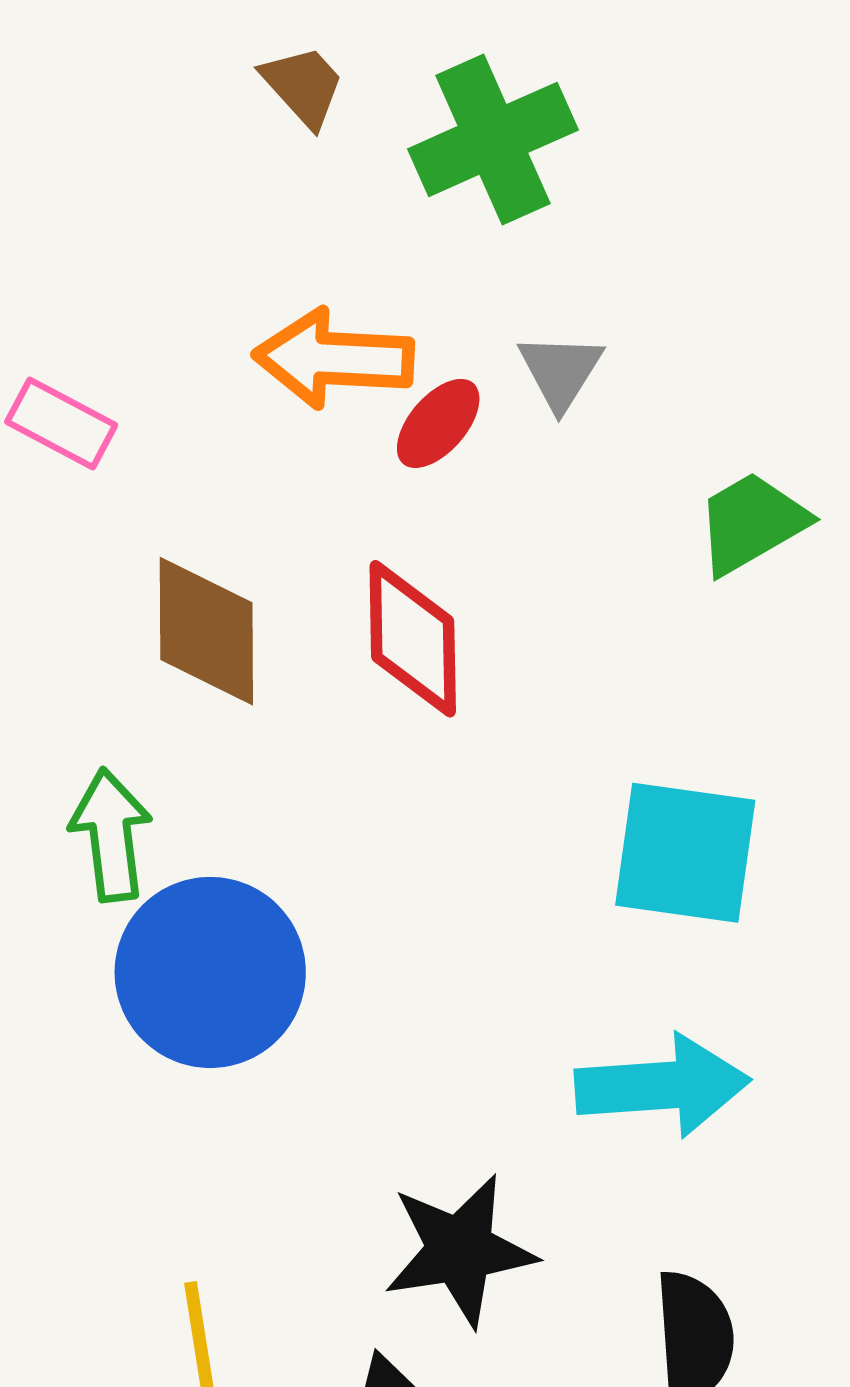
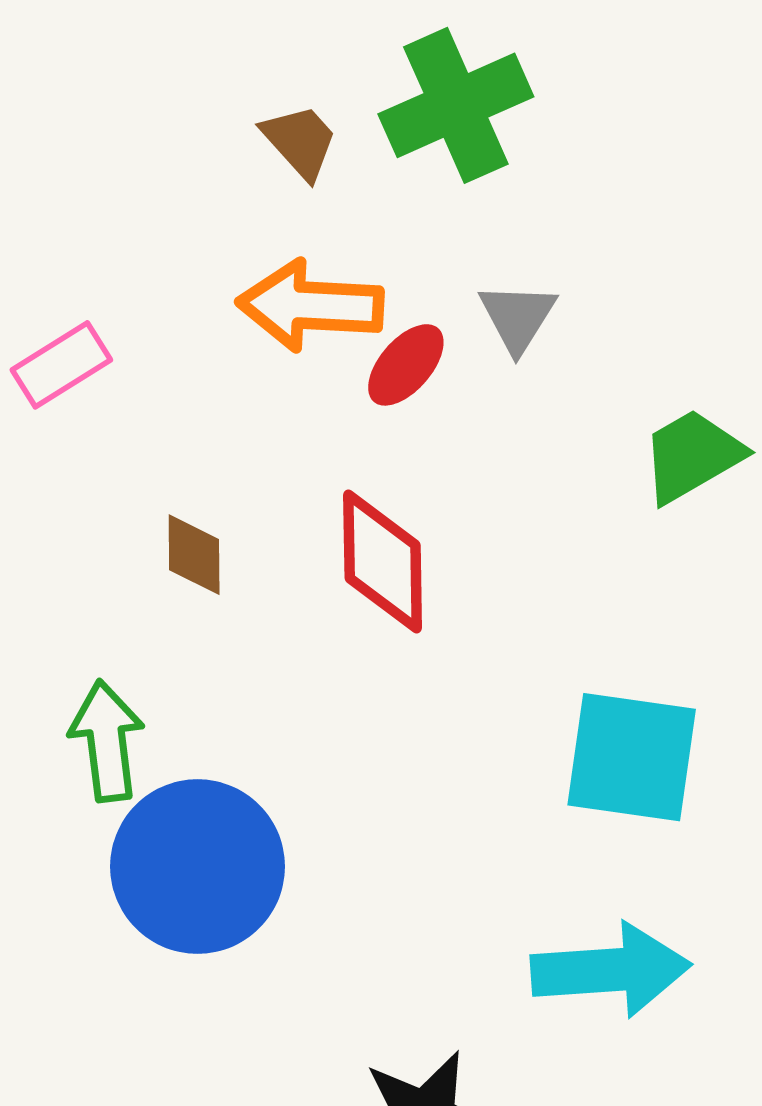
brown trapezoid: (303, 86) -> (300, 141), moved
pink rectangle: (61, 423) -> (61, 365), turned -60
brown diamond: (206, 631) -> (194, 555), size x0.6

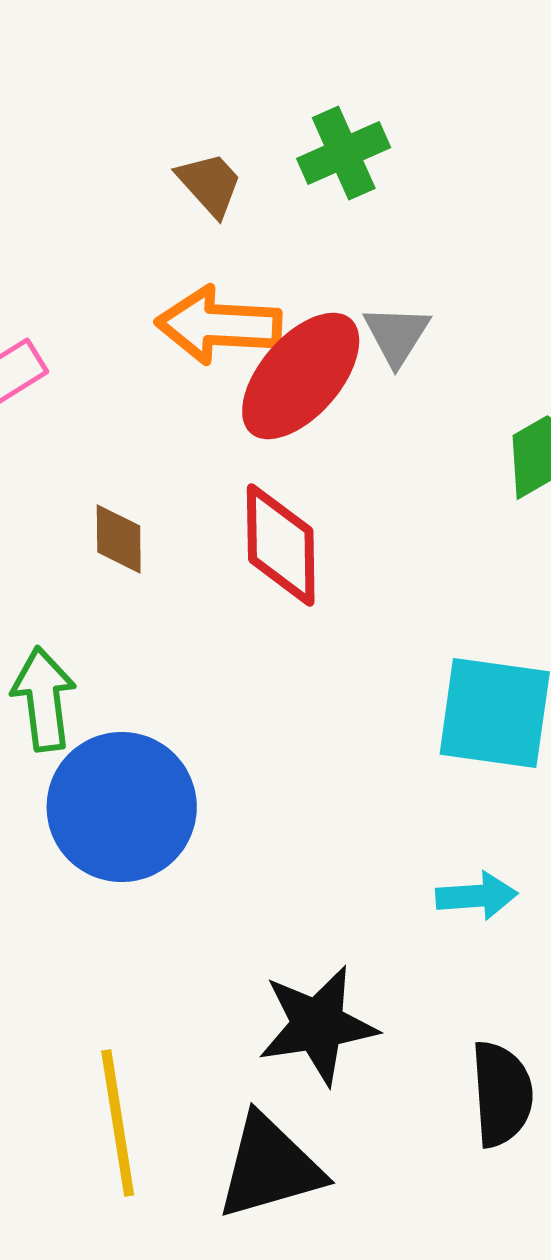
green cross: (456, 105) -> (344, 153), size x0.7
red ellipse: (406, 365) -> (301, 376), size x1.8
cyan arrow: (611, 970) -> (477, 896), size x0.6

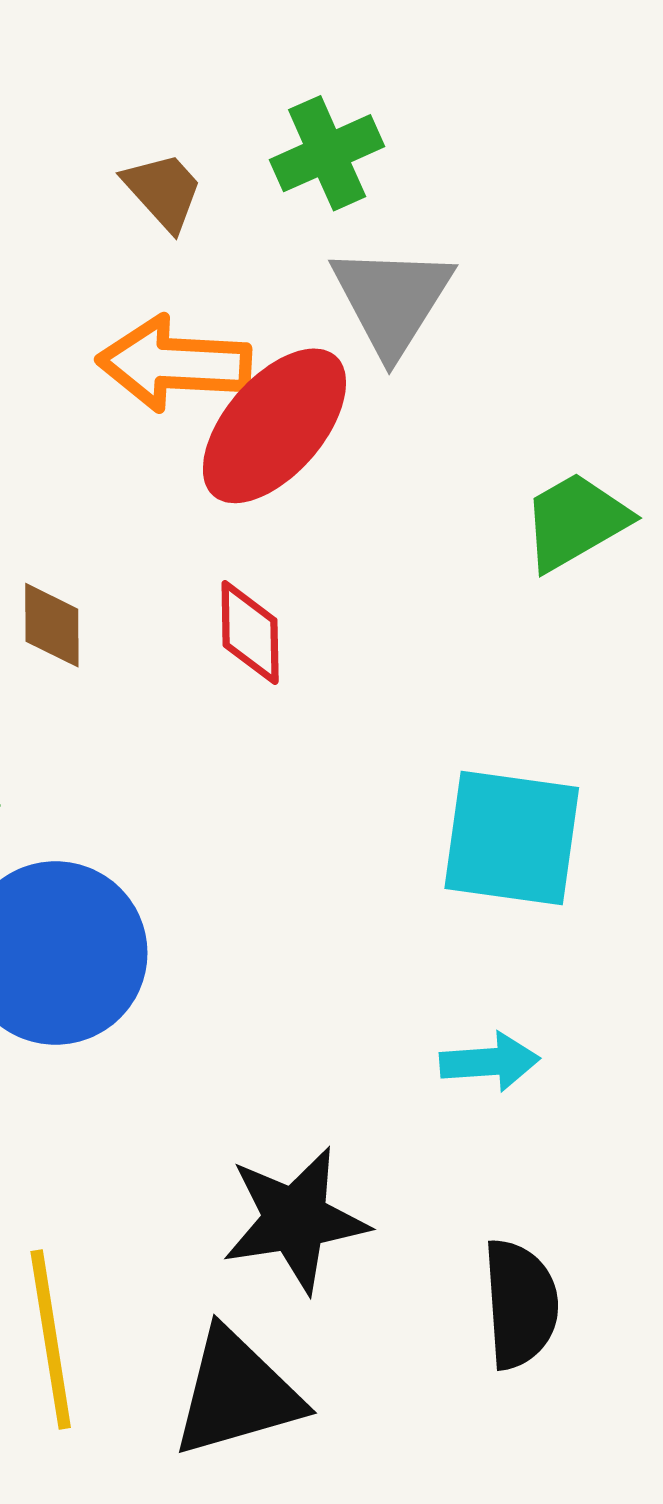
gray triangle: (397, 335) -> (392, 300), moved, size x1.5
red diamond: (281, 545) -> (250, 633), size x0.7

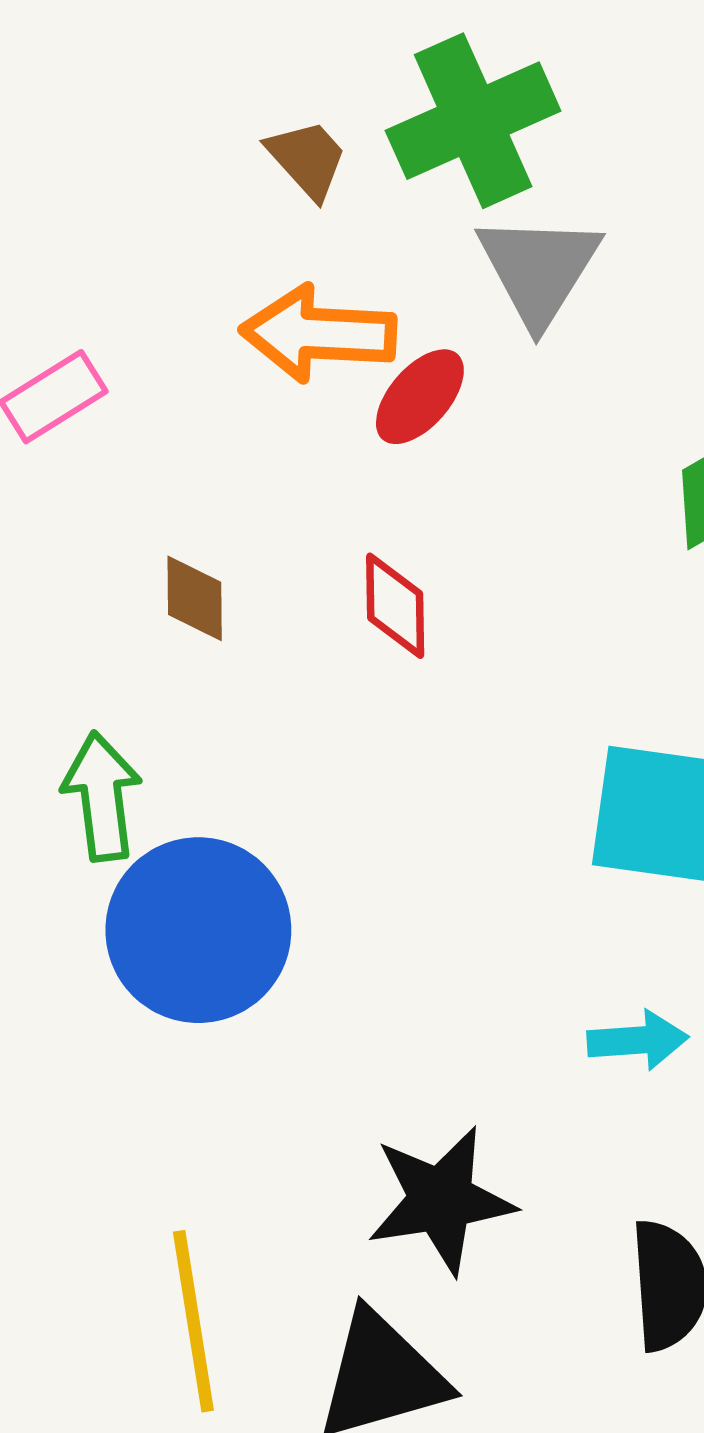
green cross: (327, 153) -> (473, 121), size x1.5
red ellipse: (274, 426) -> (420, 397), size x0.6

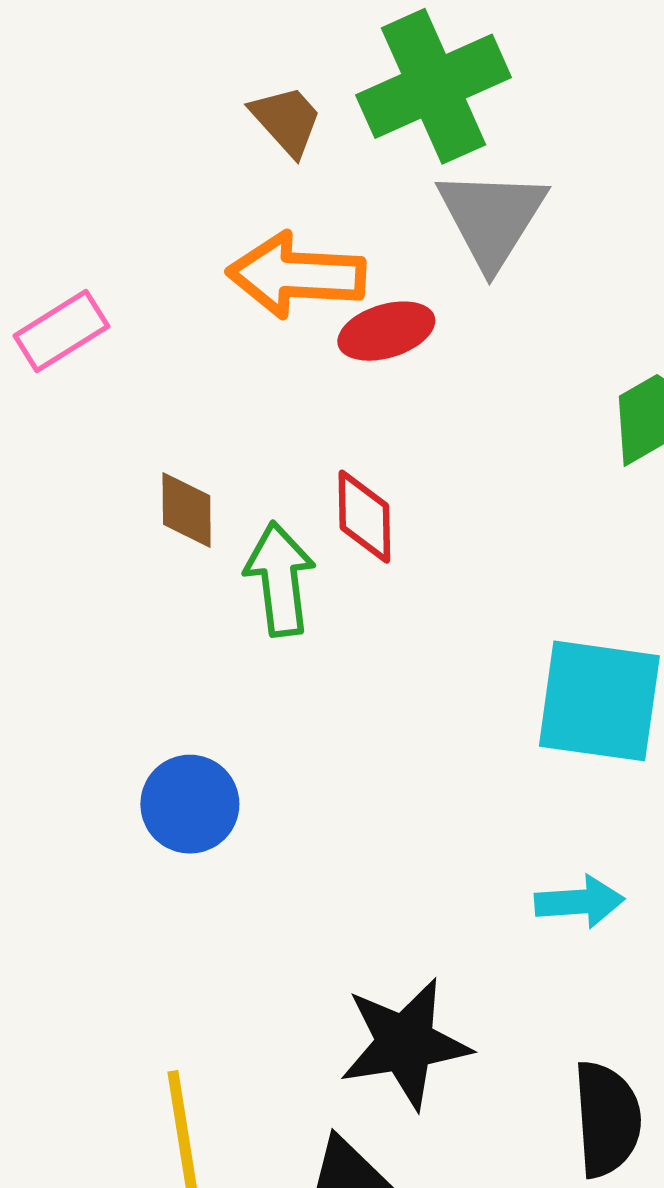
red ellipse: (420, 397) -> (386, 331), turned 32
green arrow: (102, 796) -> (280, 579), moved
blue circle: (198, 930) -> (190, 804), size x0.6

